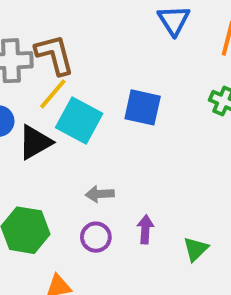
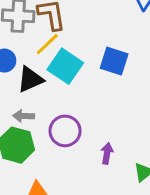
gray arrow: (100, 194) -> (24, 116), moved
purple circle: (96, 237) -> (65, 131), moved, size x1.4

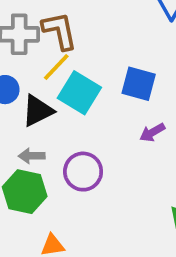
purple arrow: (107, 153) -> (152, 132), moved, turned -126

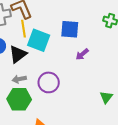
yellow line: (56, 67) -> (24, 29), turned -42

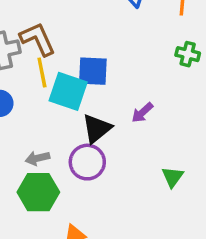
blue square: (70, 29) -> (93, 71), moved
black triangle: (18, 54) -> (97, 129), moved
green triangle: (106, 97) -> (173, 177), moved

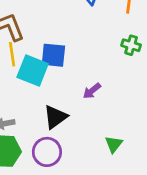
black triangle: (97, 129) -> (55, 117), moved
purple circle: (87, 162) -> (47, 152), moved

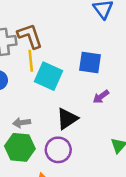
blue square: (53, 55) -> (90, 63), moved

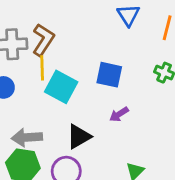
brown L-shape: (30, 36) -> (43, 40), turned 48
gray arrow: (22, 123) -> (27, 137), size x1.5

